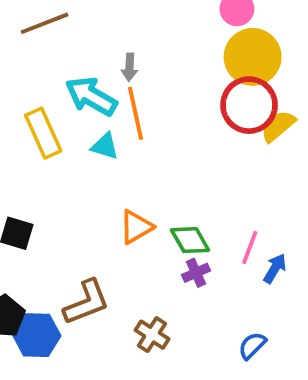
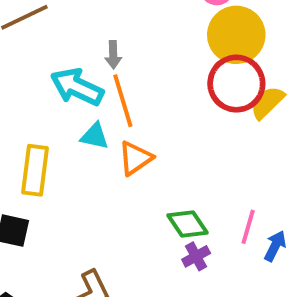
yellow rectangle: (43, 133) -> (35, 170), moved, turned 36
orange triangle: (136, 227) -> (135, 158), moved

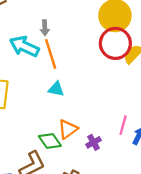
cyan triangle: (95, 136) -> (56, 89), moved
orange triangle: (135, 158) -> (68, 129), moved
green diamond: (188, 224) -> (50, 141), moved

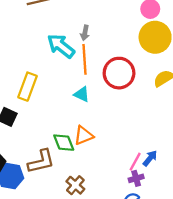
red circle: (115, 43) -> (119, 73), moved
pink line: (123, 125) -> (135, 162), moved
purple cross: (94, 142) -> (136, 178), moved

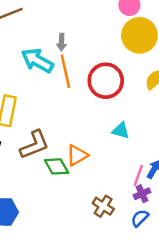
cyan triangle: (82, 94) -> (121, 131), moved
brown L-shape: (41, 162) -> (34, 145), moved
brown cross: (75, 185) -> (103, 206), moved

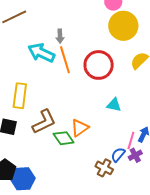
blue semicircle: (140, 218) -> (118, 155), moved

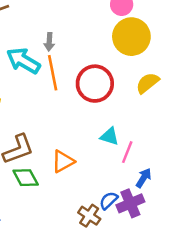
green diamond: (64, 138) -> (26, 178), moved
pink line: (131, 141) -> (127, 152), moved
purple cross: (135, 155) -> (130, 203), size x1.5

